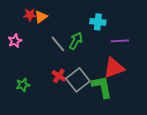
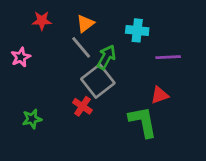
orange triangle: (41, 17) -> (85, 23), moved
gray line: (58, 44) -> (81, 47), moved
red triangle: (114, 68) -> (160, 95), size x0.6
gray square: (78, 80) -> (98, 81), moved

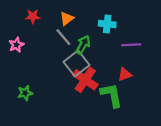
red cross: (82, 106) -> (85, 80), moved, size x1.6

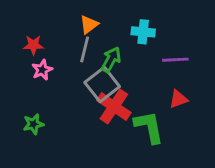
red star: (33, 16) -> (33, 45), moved
gray line: (63, 37) -> (85, 49), turned 54
pink star: (16, 45) -> (42, 70), moved
red triangle: (125, 74) -> (178, 99), moved

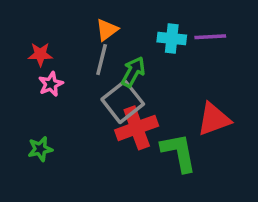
purple line: (175, 60) -> (210, 37), moved
red triangle: (178, 99) -> (214, 119), size x1.5
red cross: (114, 107) -> (137, 128), turned 36

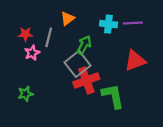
gray line: (102, 60) -> (49, 37), moved
red triangle: (214, 119) -> (135, 61), moved

